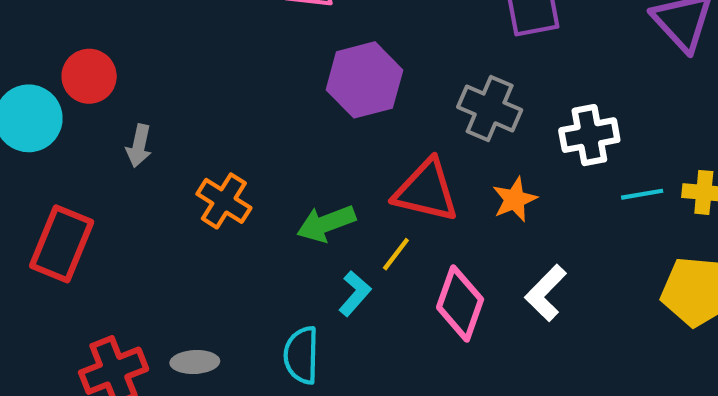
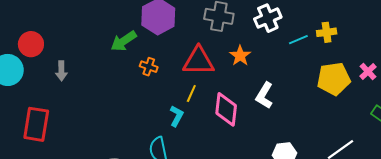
orange cross: (224, 201) -> (149, 67), moved, size x0.7
green arrow: (326, 223) -> (124, 41), moved

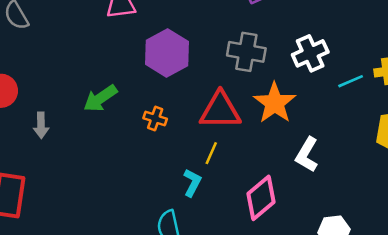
green arrow: (124, 41) -> (100, 98), moved
orange star: (240, 56) -> (275, 103), size x1.5
pink diamond: (226, 109) -> (261, 198), moved, turned 44

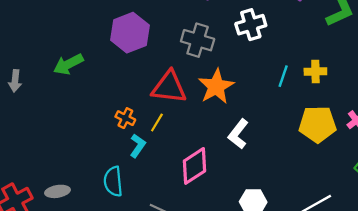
white cross: (310, 53) -> (251, 25), moved
cyan line: (351, 81) -> (283, 76), turned -55
orange cross: (155, 118) -> (125, 118), moved

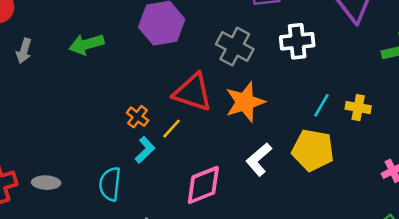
yellow pentagon: (317, 124) -> (313, 150), moved

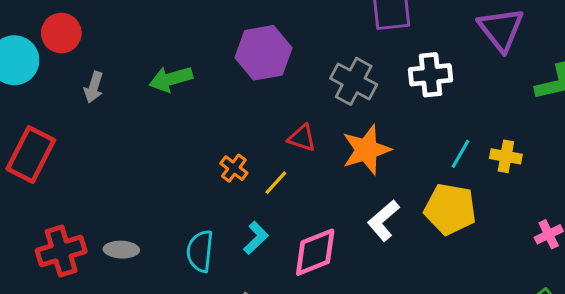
red triangle: (193, 92) -> (302, 138), size x0.6
cyan L-shape: (145, 150) -> (256, 238), moved

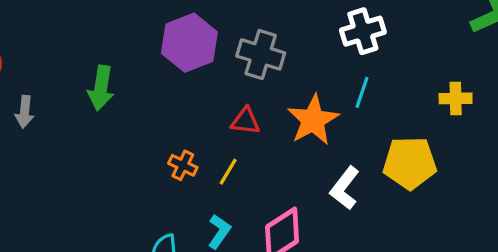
green arrow: (171, 79) -> (101, 88), turned -54
gray cross: (354, 81) -> (261, 54), moved
cyan line: (460, 154) -> (362, 92), moved

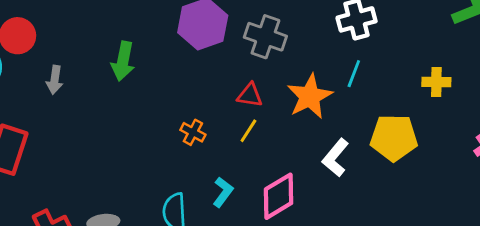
yellow line: (228, 172) -> (248, 131), moved

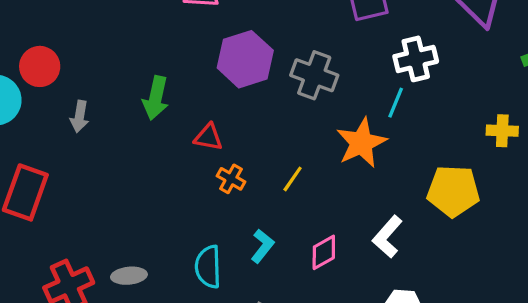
cyan line: (354, 74) -> (396, 103), moved
red triangle: (250, 95) -> (208, 137), moved
white L-shape: (335, 158) -> (387, 237), moved
pink diamond: (278, 196) -> (324, 252), size x0.7

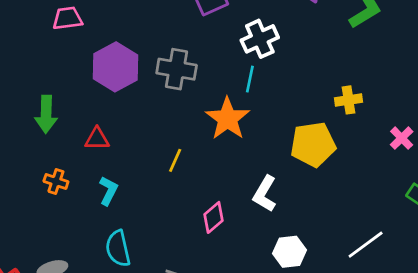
yellow cross: (502, 131) -> (348, 100), moved
orange cross: (231, 179) -> (56, 181), moved
cyan L-shape: (262, 246) -> (108, 191), moved

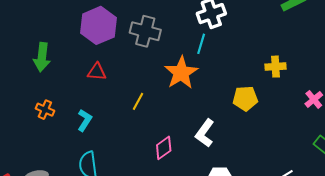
red triangle: (97, 139) -> (97, 72), moved
yellow pentagon: (313, 144) -> (245, 98), size x0.7

